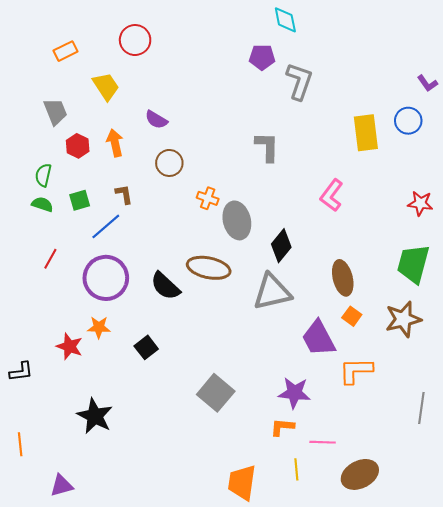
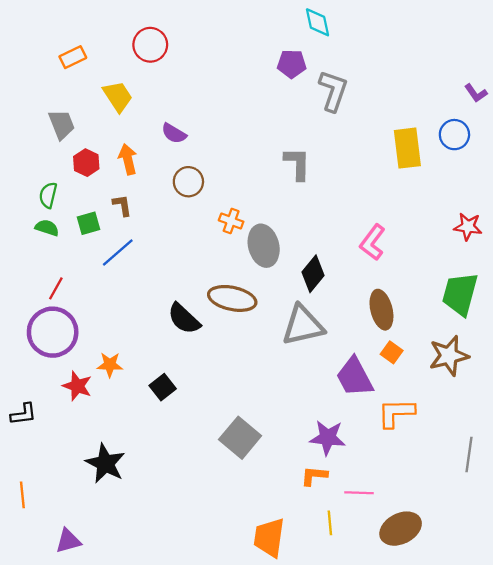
brown L-shape: (124, 194) -> (122, 205), moved
pink L-shape: (332, 195) -> (373, 242), moved
purple circle: (106, 278) -> (53, 332), moved

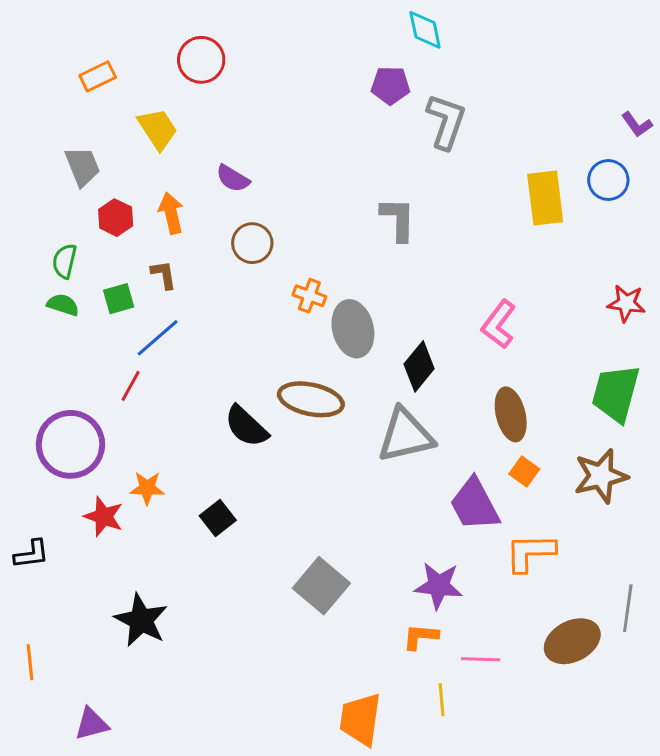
red line: (56, 288) -> (131, 386), moved
brown ellipse: (401, 529) -> (572, 641), moved

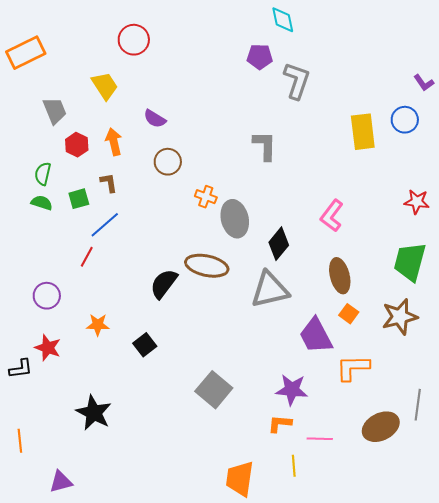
orange rectangle: (98, 76) -> (26, 53), moved, size x1.6
black semicircle: (246, 426) -> (164, 284), turned 84
purple circle: (70, 444) -> (47, 296), size x0.6
red star: (104, 517) -> (48, 348), moved

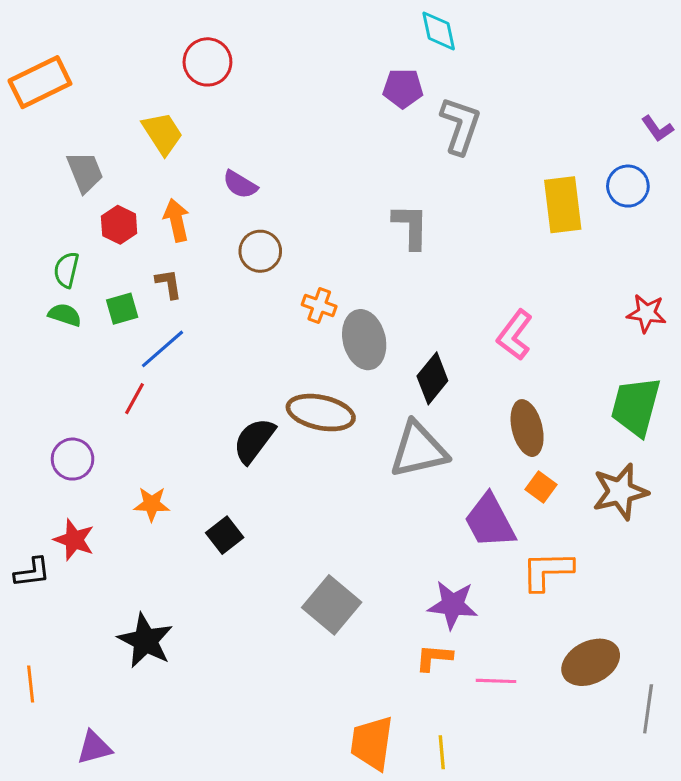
gray line: (418, 405) -> (648, 709), moved
yellow line: (294, 466) -> (442, 752), moved

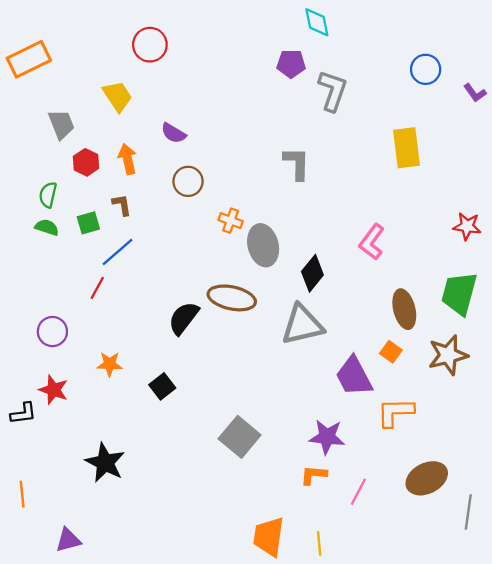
blue circle: (628, 186) -> (426, 69), moved
brown ellipse: (527, 428) -> (404, 309), moved
pink line: (496, 681) -> (358, 492), turned -64

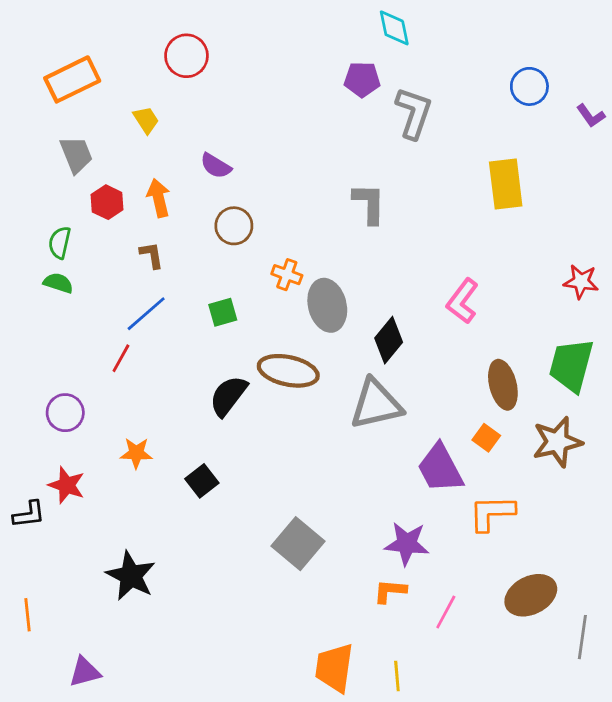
orange rectangle: (29, 59) -> (72, 79), moved
yellow trapezoid: (117, 96) -> (146, 120), size x0.7
green square: (88, 223) -> (223, 312), moved

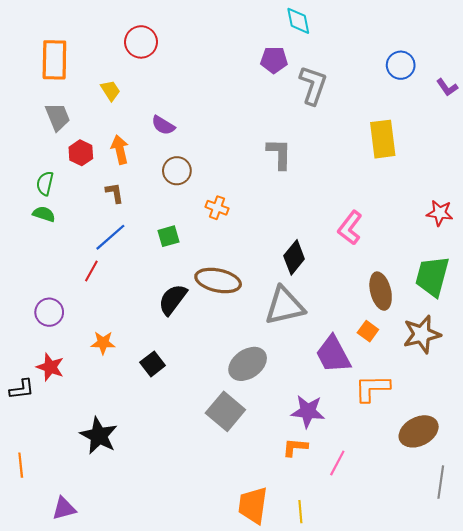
orange rectangle: (72, 79) -> (54, 60), turned -63
gray ellipse: (327, 305) -> (248, 364), moved, turned 69
brown ellipse: (531, 595) -> (419, 431), moved

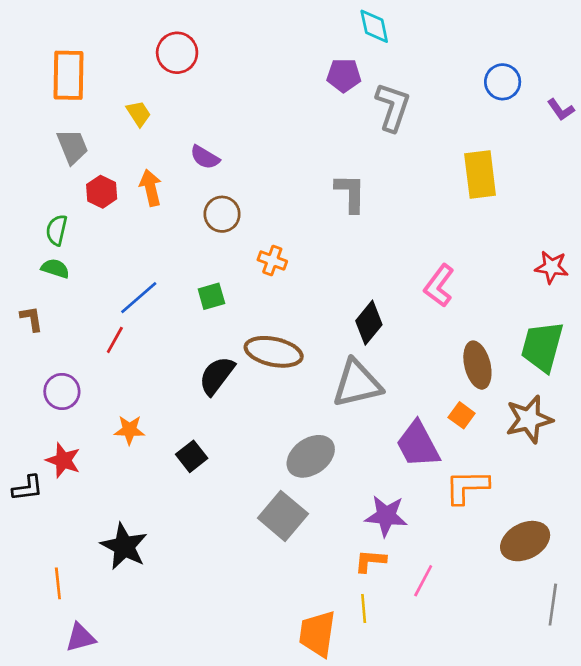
brown L-shape: (115, 193) -> (31, 319), moved
orange line: (21, 465) -> (58, 583), moved
yellow line: (300, 512) -> (364, 609), moved

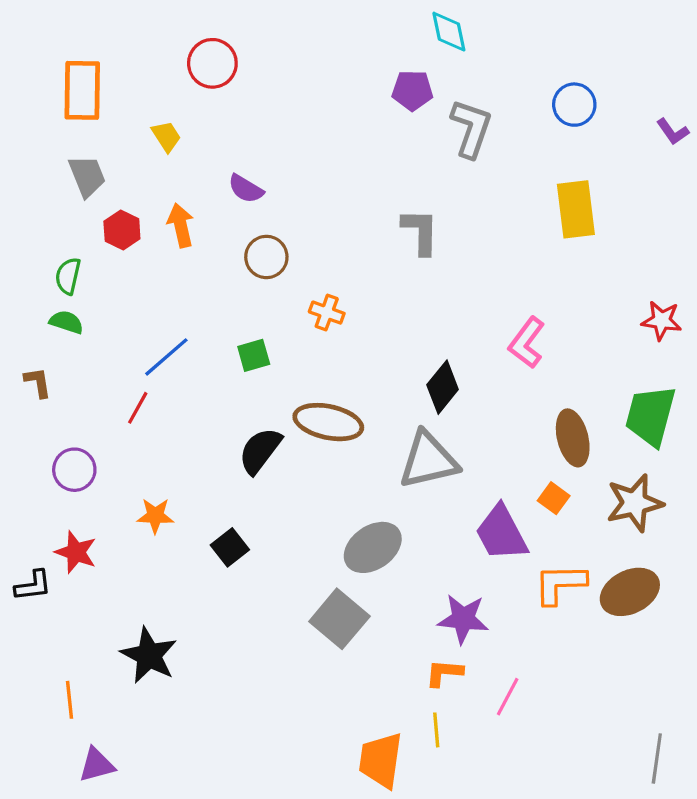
blue circle: (503, 82) -> (574, 105), moved
brown ellipse: (525, 541) -> (630, 592), moved
gray line: (553, 605) -> (657, 759), moved

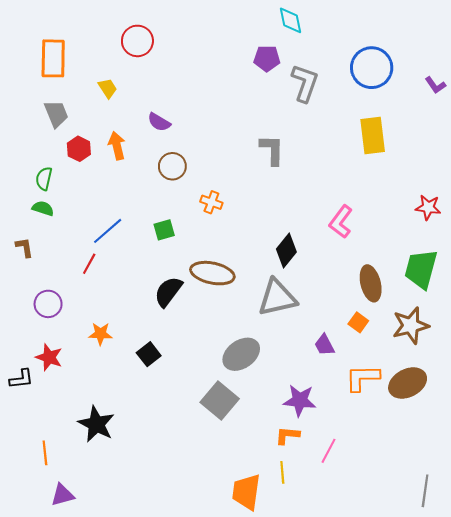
blue circle: (574, 105) -> (372, 68), size x1.5
purple trapezoid: (501, 533) -> (324, 345), size x0.6

